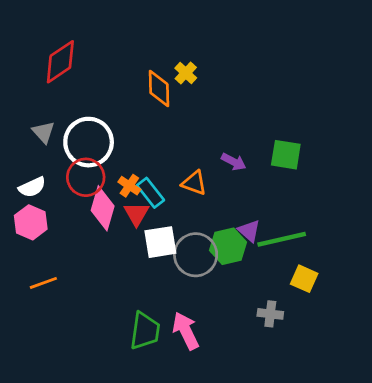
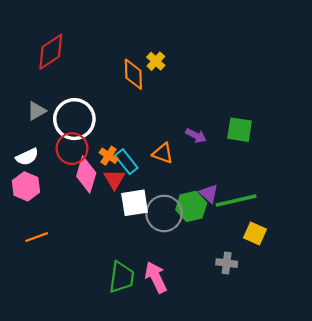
gray triangle: (43, 132) -> (37, 111), turned 42

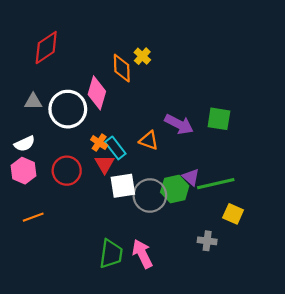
gray triangle: (37, 111) -> (33, 102), turned 30
purple arrow: (196, 136) -> (179, 124), size x1.5
red circle: (72, 149) -> (67, 171), moved
pink diamond: (86, 175) -> (97, 93), moved

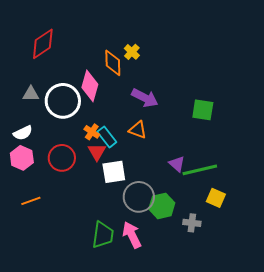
purple arrow: (179, 124) -> (145, 98), moved
green hexagon: (175, 189) -> (162, 206), moved
gray circle: (150, 195) -> (139, 197), moved

